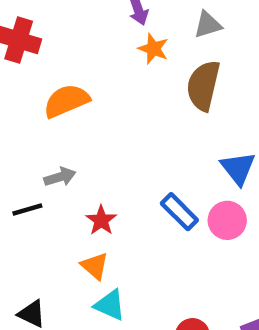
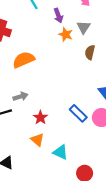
gray triangle: (208, 25) -> (84, 27), moved, turned -40
brown semicircle: (203, 86) -> (90, 52), size x0.6
cyan triangle: (110, 305) -> (60, 152), moved

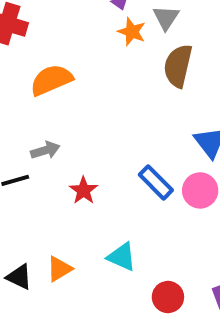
brown semicircle: (90, 52) -> (178, 66), size x1.5
orange triangle: (37, 140) -> (59, 269), moved, turned 48

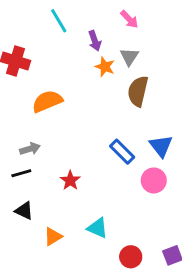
gray arrow: (45, 150) -> (30, 149), moved
blue rectangle: (156, 182) -> (122, 152), moved
black triangle: (19, 277) -> (24, 211), moved

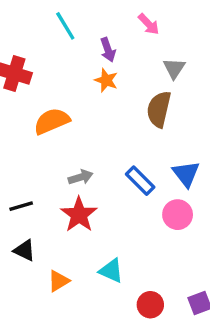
gray triangle: (129, 57) -> (174, 68), moved
orange star: (105, 67) -> (106, 80), moved
gray arrow: (30, 149) -> (81, 177), moved
red star: (70, 180) -> (79, 215), size x1.5

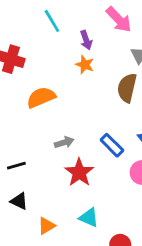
pink arrow: (149, 24) -> (119, 20), size x1.5
red star: (79, 215) -> (79, 172), moved

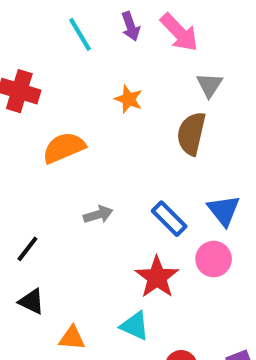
purple arrow: (86, 40) -> (131, 26), moved
black line: (16, 166) -> (27, 249), turned -36
red star: (79, 172) -> (157, 277), moved
orange triangle: (46, 226) -> (72, 338), turned 36

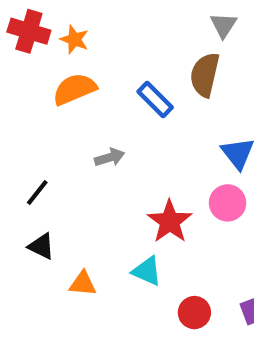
orange star: (129, 99) -> (74, 40), moved
blue rectangle: (169, 219) -> (155, 99), moved

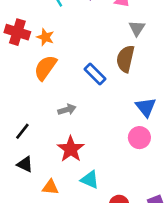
orange semicircle: (74, 89) -> (45, 68), turned -32
red star: (170, 222) -> (71, 149), moved

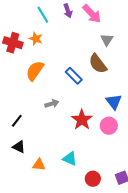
orange star: (45, 37) -> (36, 39), moved
brown semicircle: (125, 59) -> (98, 64), turned -50
red star: (71, 149) -> (82, 120), moved

